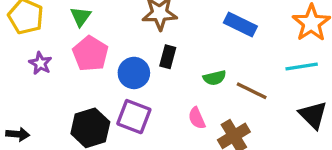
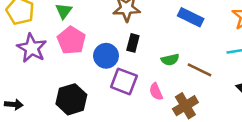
purple star: (40, 63) -> (32, 48), size x1.6
purple square: (134, 117) -> (124, 81), moved

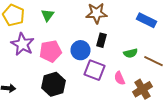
pink pentagon: (71, 40) -> (50, 51), moved, turned 30

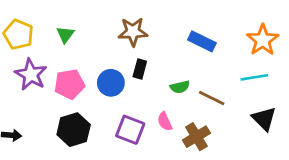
purple square: (94, 70) -> (130, 130), moved

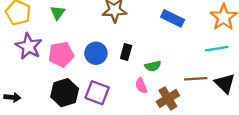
black rectangle: (140, 69) -> (126, 52), moved
green semicircle: (180, 87) -> (153, 66), moved
brown line: (212, 98) -> (196, 79), moved, turned -30
purple square: (130, 130) -> (97, 93), moved

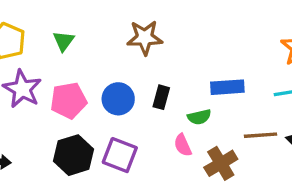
blue rectangle: (173, 18) -> (227, 87), moved, turned -30

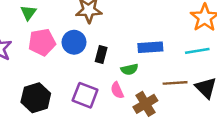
blue circle: (118, 99) -> (74, 42), moved
pink pentagon: (69, 100) -> (42, 42), moved
purple square: (120, 155) -> (85, 95), moved

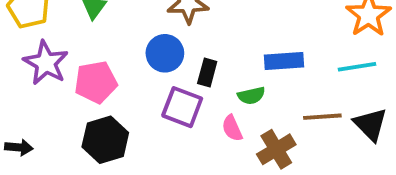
pink pentagon: (42, 42) -> (96, 82), moved
purple square: (85, 95) -> (182, 107), moved

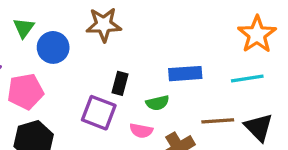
blue circle: (165, 53) -> (53, 47), moved
pink semicircle: (232, 128) -> (141, 131), turned -55

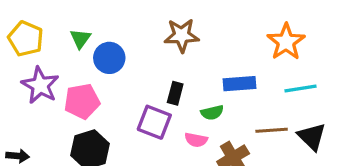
brown star: (104, 25) -> (182, 35), moved
orange star: (257, 34) -> (286, 42), moved

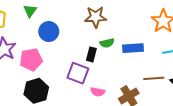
green triangle: (80, 39) -> (30, 11), moved
green semicircle: (212, 113) -> (107, 43), moved
pink semicircle: (196, 140) -> (98, 92), moved

